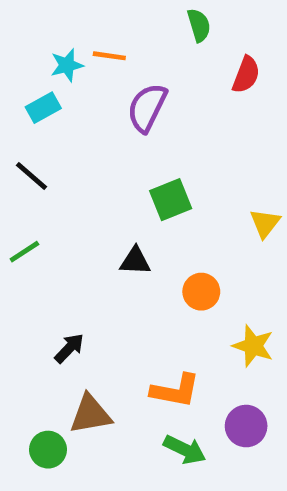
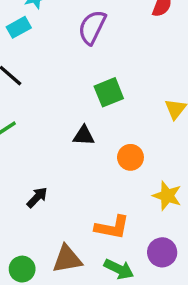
brown triangle: (90, 414) -> (67, 259), moved

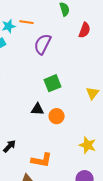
orange circle: (130, 157) -> (57, 116), moved
orange L-shape: (112, 227) -> (42, 160), moved

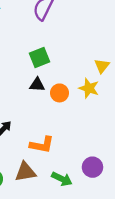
green square: (53, 83) -> (39, 58), moved
yellow star: (88, 145) -> (89, 88), moved

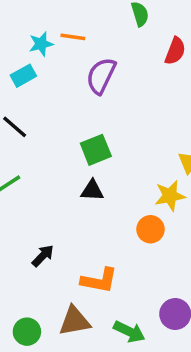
yellow star: (89, 88) -> (170, 196), turned -30
orange circle: (60, 93) -> (150, 229), moved

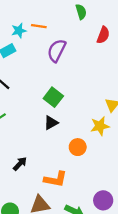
green square: (96, 150) -> (53, 97), turned -30
black triangle: (92, 190) -> (51, 123), turned -32
orange circle: (150, 229) -> (78, 147), moved

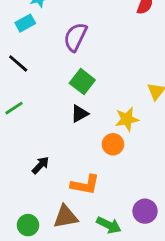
purple semicircle: (57, 51) -> (75, 37), moved
yellow star: (100, 126) -> (127, 119), moved

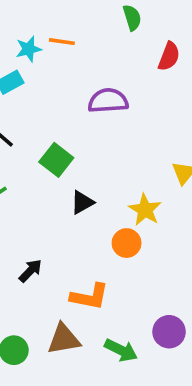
purple semicircle: (75, 37) -> (108, 101), moved, turned 60
green square: (82, 82) -> (56, 160), moved
yellow star: (127, 119) -> (145, 210), turned -30

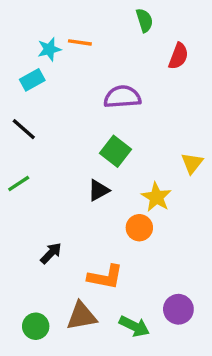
green square: (56, 160) -> (116, 151), moved

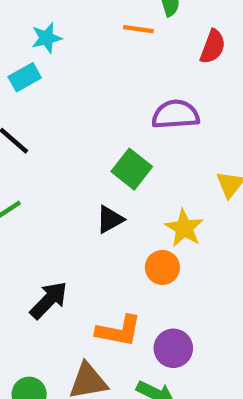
orange line: (80, 42) -> (138, 29), moved
purple semicircle: (122, 97) -> (176, 114), moved
black arrow: (51, 253) -> (49, 300), size x1.4
purple circle: (178, 309) -> (173, 348), moved

